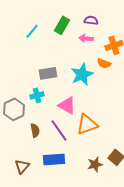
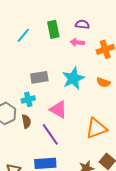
green rectangle: (62, 25) -> (53, 29), turned -42
orange semicircle: (104, 63) -> (103, 82), moved
orange triangle: (87, 124) -> (96, 128), moved
brown semicircle: (35, 130) -> (26, 121), moved

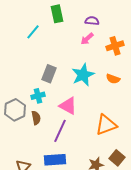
green rectangle: (53, 29) -> (57, 14), moved
pink arrow: (77, 42) -> (87, 39), turned -48
gray rectangle: (39, 77) -> (49, 74), turned -60
purple line: (50, 134) -> (60, 131), turned 60

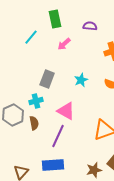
pink arrow: (87, 39) -> (64, 44), moved
cyan star: (83, 75) -> (81, 80), size x0.6

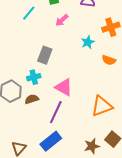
cyan star: (81, 80) -> (88, 42), moved
brown semicircle: (34, 123) -> (32, 99), turned -96
blue rectangle: (53, 165) -> (51, 141), turned -35

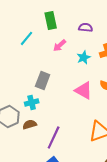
cyan star: (88, 42) -> (84, 57), moved
pink triangle: (64, 87) -> (84, 90), moved

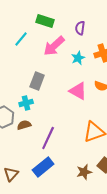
green rectangle: (51, 20) -> (45, 21), turned -60
purple semicircle: (86, 27) -> (80, 28), turned -88
pink arrow: (60, 45) -> (54, 46), size x1.6

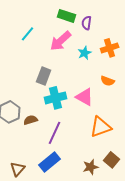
green rectangle: (45, 21) -> (67, 16), moved
pink triangle: (78, 91) -> (85, 97), moved
cyan cross: (26, 103) -> (56, 98), moved, size x1.5

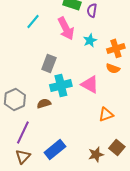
pink arrow: (61, 41) -> (66, 28), turned -75
orange cross: (110, 48) -> (116, 48), moved
brown semicircle: (31, 120) -> (44, 103), moved
orange triangle: (101, 127) -> (106, 114), size x0.7
purple line: (55, 133) -> (23, 132), moved

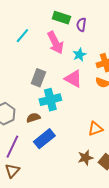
pink triangle: (90, 84) -> (73, 79), moved
blue rectangle: (55, 149) -> (44, 139), moved
brown star: (96, 154) -> (85, 158), moved

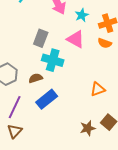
cyan cross: (50, 100) -> (53, 60), turned 30
brown star: (85, 158) -> (88, 128), moved

